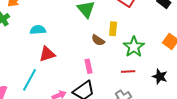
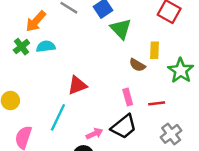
cyan semicircle: (38, 30) -> (46, 46), moved
red line: (128, 72) -> (157, 103), moved

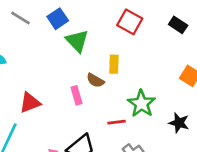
green star: (181, 71) -> (141, 104), moved
pink rectangle: (128, 97) -> (76, 95), moved

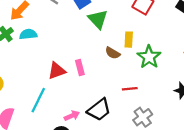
pink rectangle: (76, 95) -> (80, 68), moved
green star: (141, 104) -> (149, 57), moved

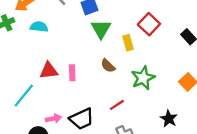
cyan semicircle: (28, 34) -> (39, 27), moved
yellow rectangle: (129, 40) -> (128, 43), moved, turned -32
red line: (130, 89) -> (117, 105), turned -40

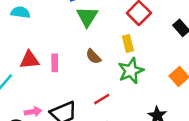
yellow rectangle: (128, 43) -> (128, 44), moved

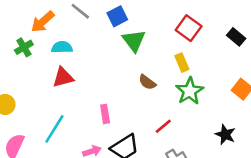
red triangle: (29, 60) -> (63, 77), moved
pink rectangle: (55, 63) -> (105, 114), moved

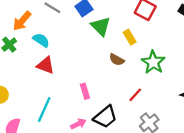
cyan semicircle: (62, 47) -> (41, 40), turned 42
yellow rectangle: (182, 63) -> (130, 37), moved
red triangle: (63, 77) -> (45, 65), turned 42

